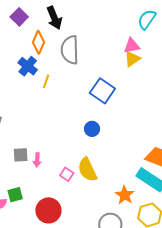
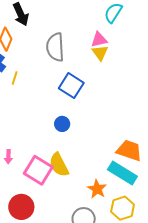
gray semicircle: (70, 50) -> (55, 47), moved
yellow triangle: (132, 59) -> (100, 53), turned -30
pink square: (67, 174) -> (38, 170), size x2.0

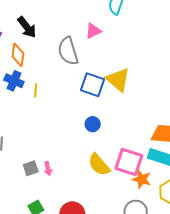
pink triangle: (99, 40) -> (93, 31), moved
yellow triangle: (100, 53) -> (118, 80), moved, size x1.5
pink square: (38, 170) -> (129, 162), moved

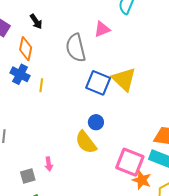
black arrow: (27, 27) -> (36, 22), size x0.7
yellow semicircle: (99, 165) -> (86, 142), moved
gray square: (31, 168) -> (28, 176), moved

